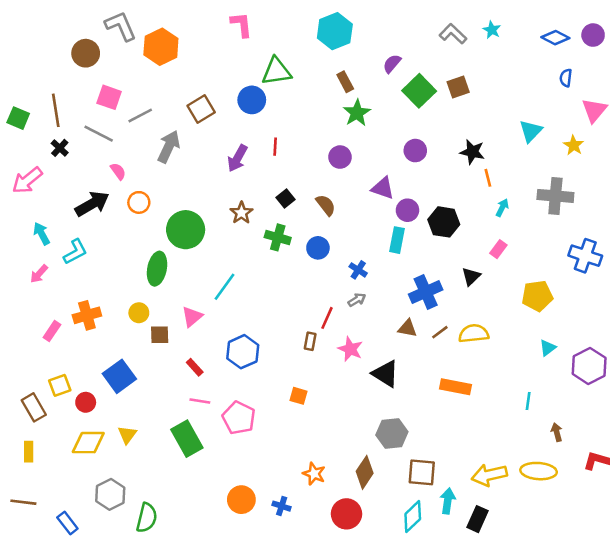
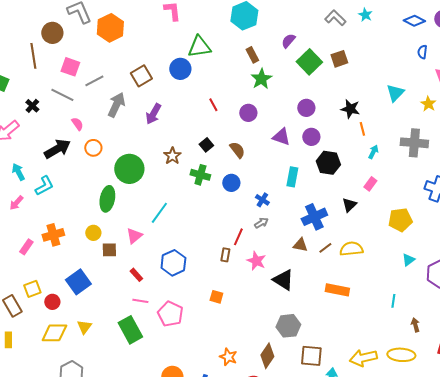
brown line: (56, 110) -> (33, 56), moved
red line: (275, 147) -> (213, 105), moved, turned -32
purple arrow: (237, 158) -> (153, 114), moved
purple circle: (407, 210) -> (311, 137), moved

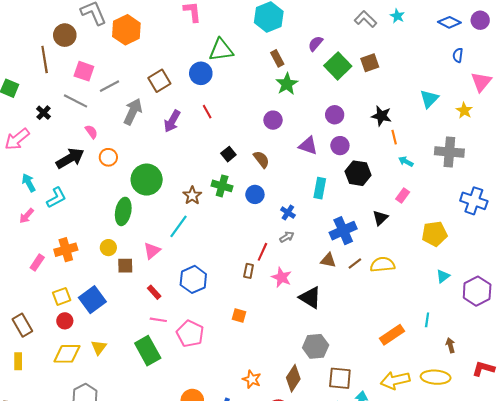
red line: (213, 105) -> (207, 112), moved
cyan arrow: (373, 152) -> (406, 162), turned -88
brown star: (172, 156) -> (192, 196), moved
yellow square: (32, 289) -> (62, 296), moved
orange rectangle: (337, 290) -> (392, 335), moved, turned -45

